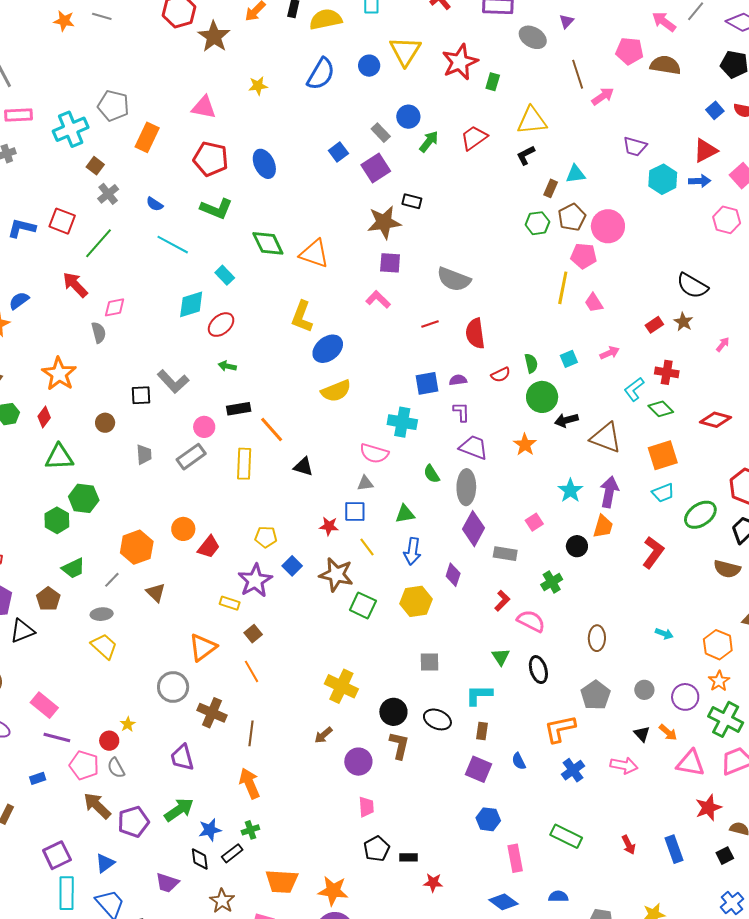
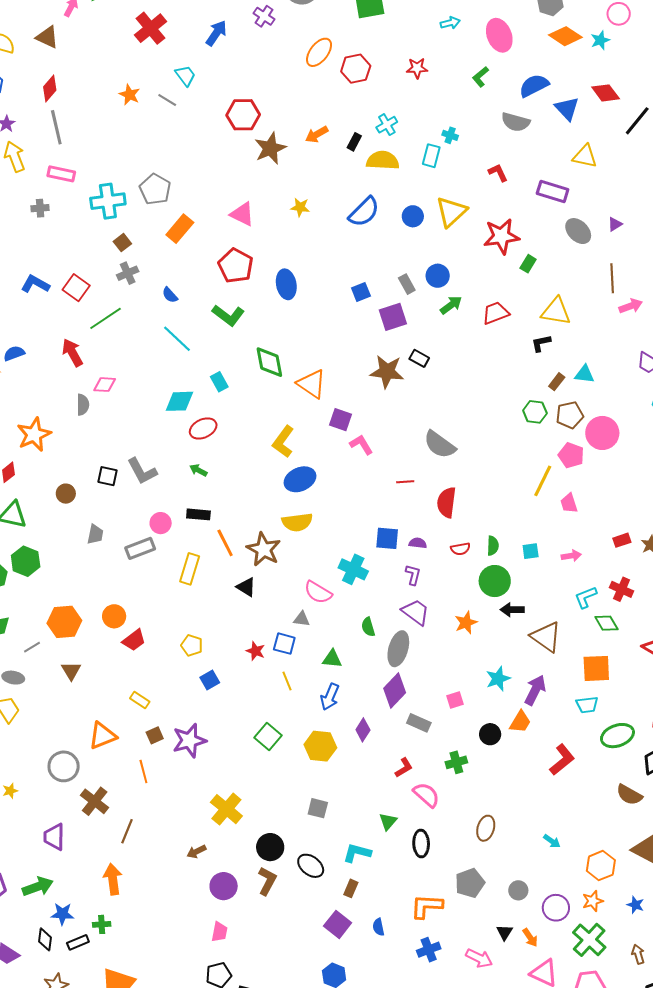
purple square: (390, 263) -> (340, 420), moved
brown star: (336, 575) -> (264, 549), moved
purple star: (255, 580) -> (189, 740), moved

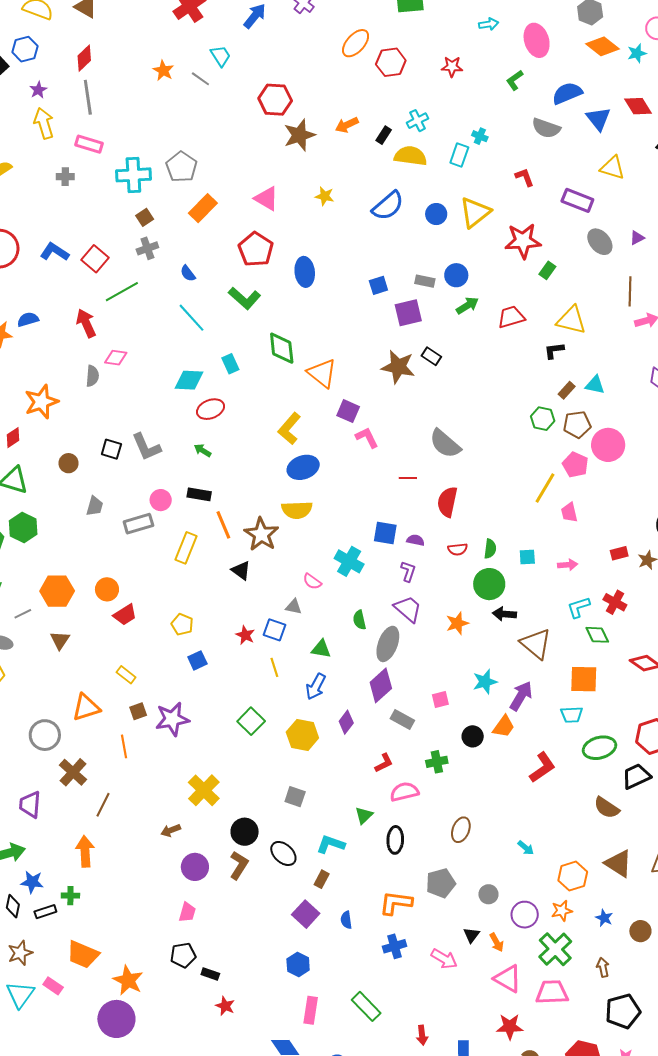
gray rectangle: (407, 284) -> (425, 281), turned -54
pink semicircle: (318, 592) -> (312, 581), size x0.7
pink semicircle: (426, 795) -> (404, 792), turned -60

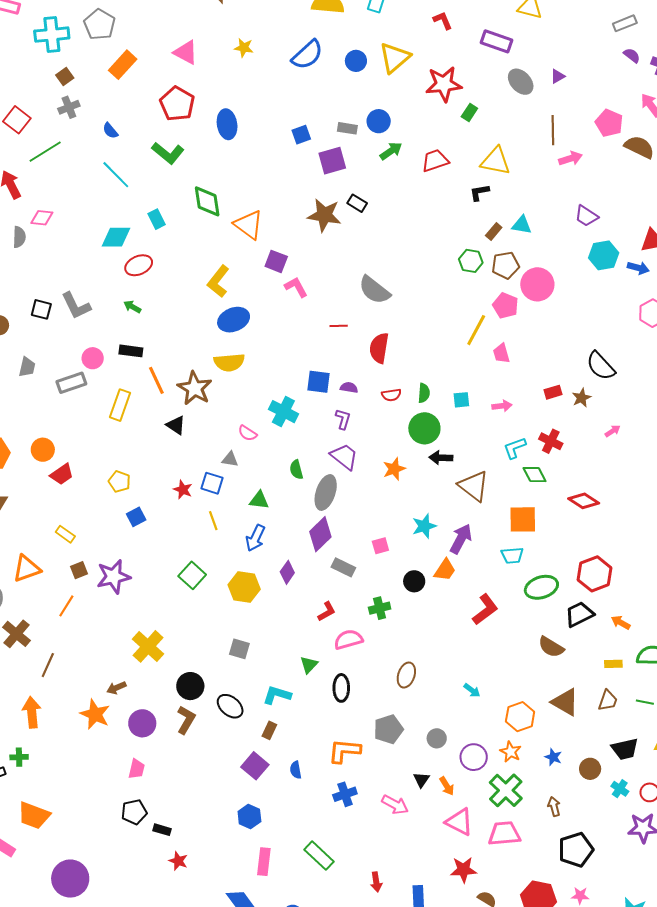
orange line: (124, 746) -> (66, 606), turned 45
orange star: (562, 911) -> (511, 752), turned -30
orange star: (128, 980) -> (95, 714), moved

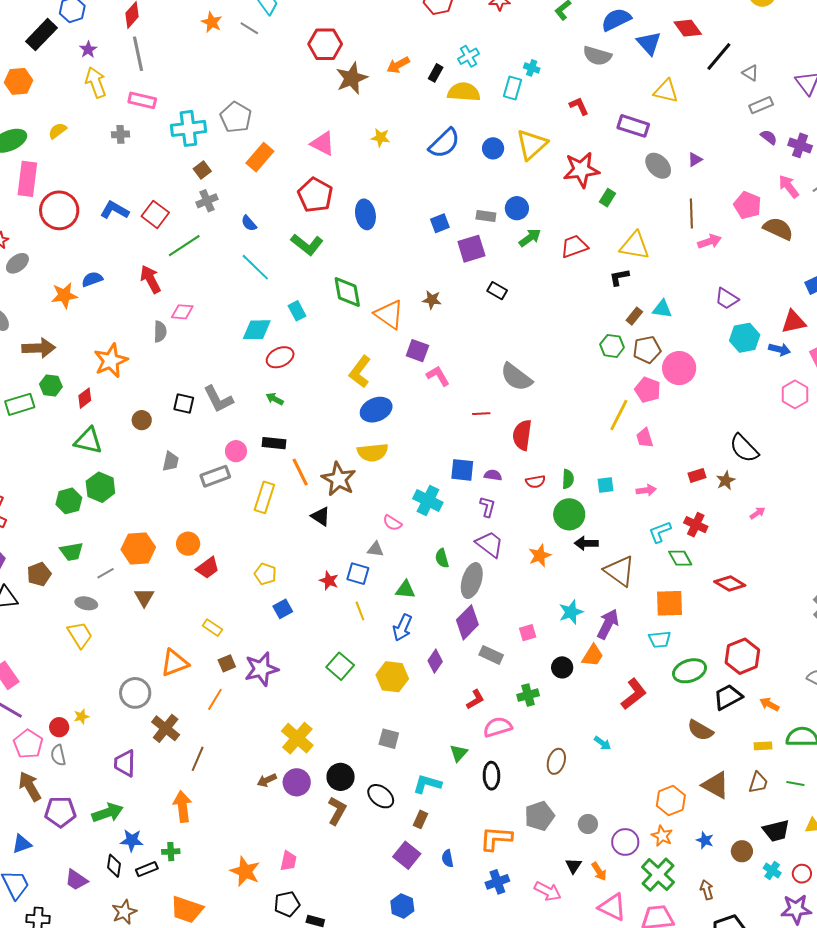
brown star: (324, 215) -> (432, 300), moved, size x0.6
cyan arrow: (472, 690) -> (602, 743), moved
orange star: (95, 714) -> (245, 871), moved
purple circle: (142, 723) -> (297, 782), moved

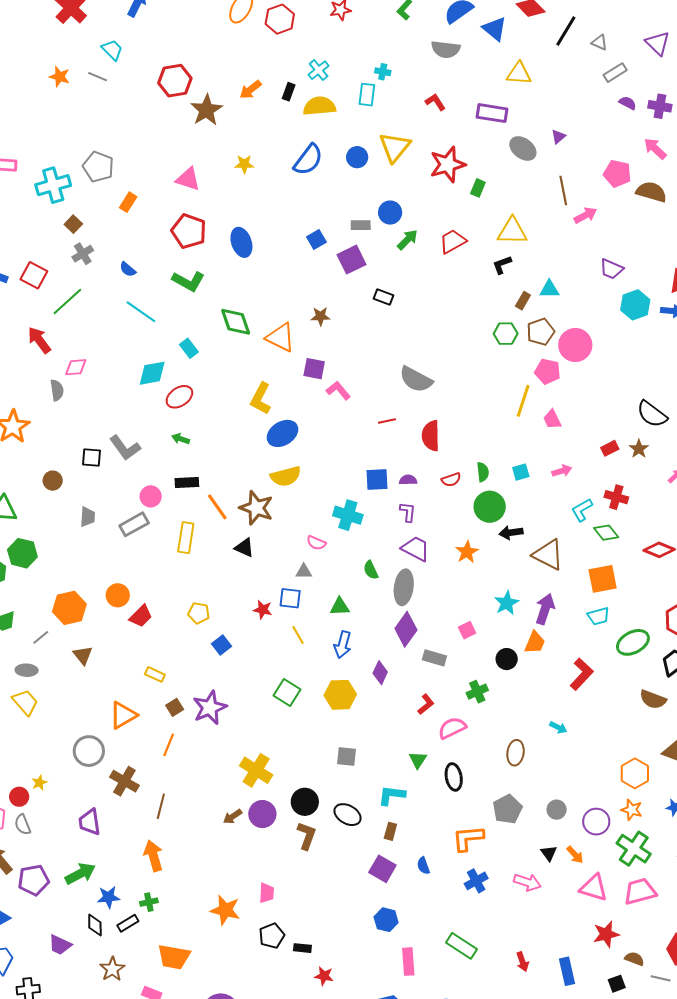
orange rectangle: (260, 157) -> (128, 202), size x0.7

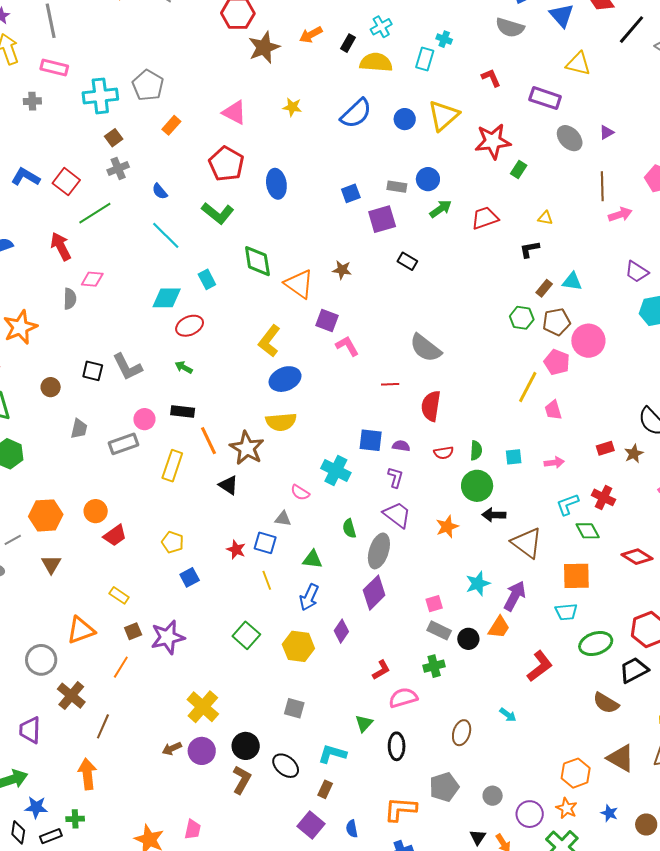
yellow triangle: (512, 231) -> (545, 218), size x0.5
gray rectangle: (434, 658) -> (439, 630), moved

